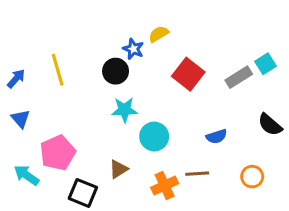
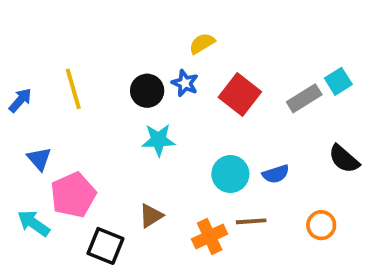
blue star: (133, 49) -> (185, 83), moved
blue triangle: (21, 119) -> (39, 159), moved
cyan circle: (154, 136) -> (230, 174), moved

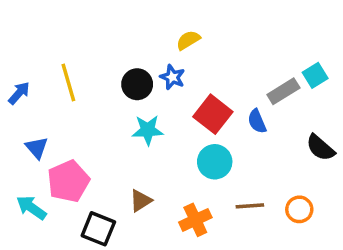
red square: (240, 95) -> (213, 114), moved
blue semicircle: (276, 174) -> (257, 121), moved, turned 85
brown line: (251, 221) -> (250, 206), moved

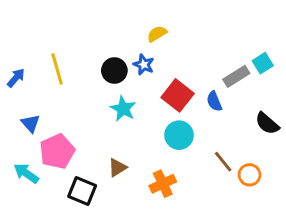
cyan star: (148, 130) -> (123, 109), turned 30
brown line: (250, 206) -> (223, 162), moved, turned 55

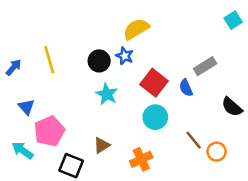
yellow semicircle: (157, 34) -> (136, 29), size x1.5
cyan square: (263, 63) -> (233, 20), moved

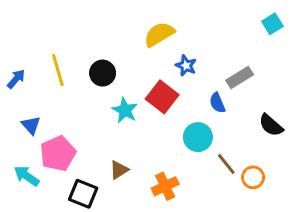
blue star: (125, 56) -> (186, 66), moved
black circle: (99, 61) -> (103, 73), moved
red square: (154, 83) -> (162, 97), moved
cyan circle: (155, 117) -> (198, 137), moved

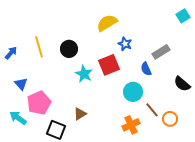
red square: (162, 97) -> (109, 65), turned 30
orange cross: (165, 186) -> (131, 125), moved

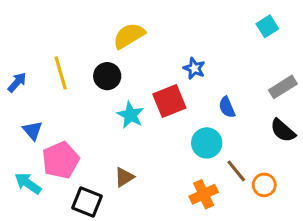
cyan square: (183, 16) -> (267, 26), moved
yellow semicircle: (107, 23) -> (129, 36), moved
gray rectangle: (161, 52) -> (283, 87), moved

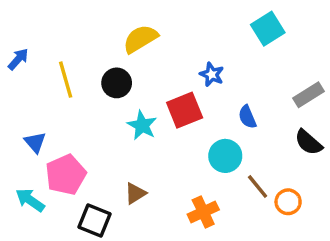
cyan square: (267, 26) -> (268, 29), moved, size x1.4
blue arrow: (17, 82) -> (18, 59), moved
orange cross: (204, 194) -> (203, 212), moved

